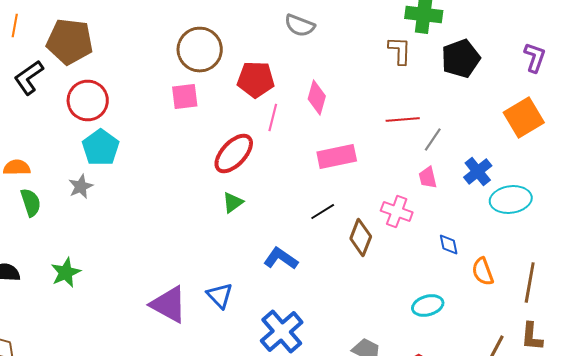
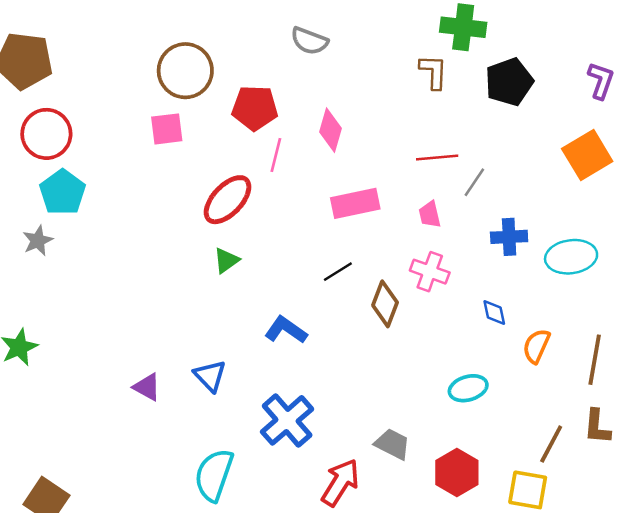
blue cross: (478, 172) -> (509, 237), moved, turned 36
pink trapezoid: (428, 178) -> (430, 215), moved
orange semicircle: (483, 272) -> (536, 346), turned 44
purple triangle: (169, 304) -> (147, 387), size x0.6

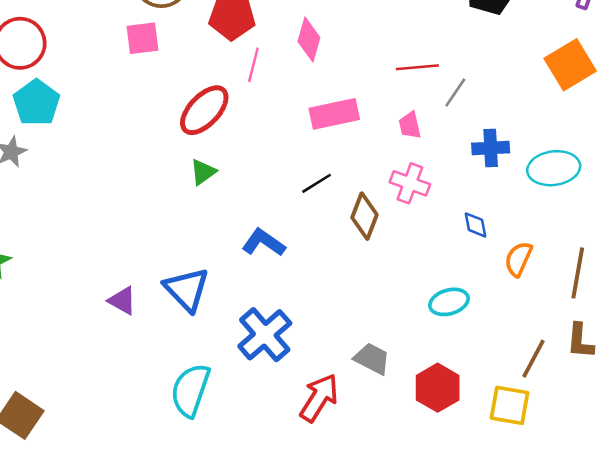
blue triangle: (210, 376) -> (187, 289), size x1.4

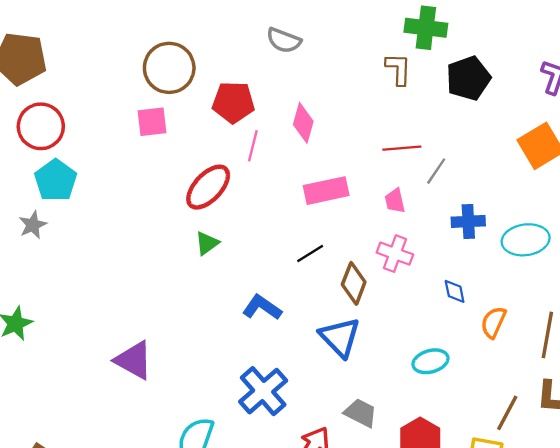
blue triangle: (187, 289) -> (340, 337), moved
purple triangle: (122, 301) -> (134, 360), size x1.5

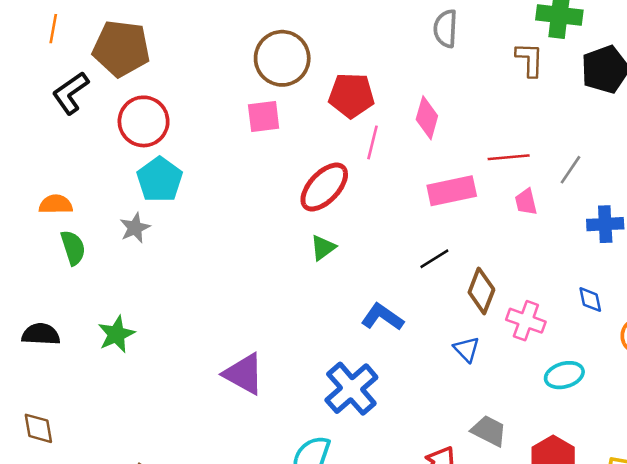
gray semicircle: (284, 40) -> (446, 29), moved, turned 72
red line: (402, 148) -> (509, 157), moved
pink cross: (395, 254) -> (526, 321), moved
blue triangle: (340, 337) -> (467, 349), size x0.6
blue cross: (263, 391) -> (351, 389), moved

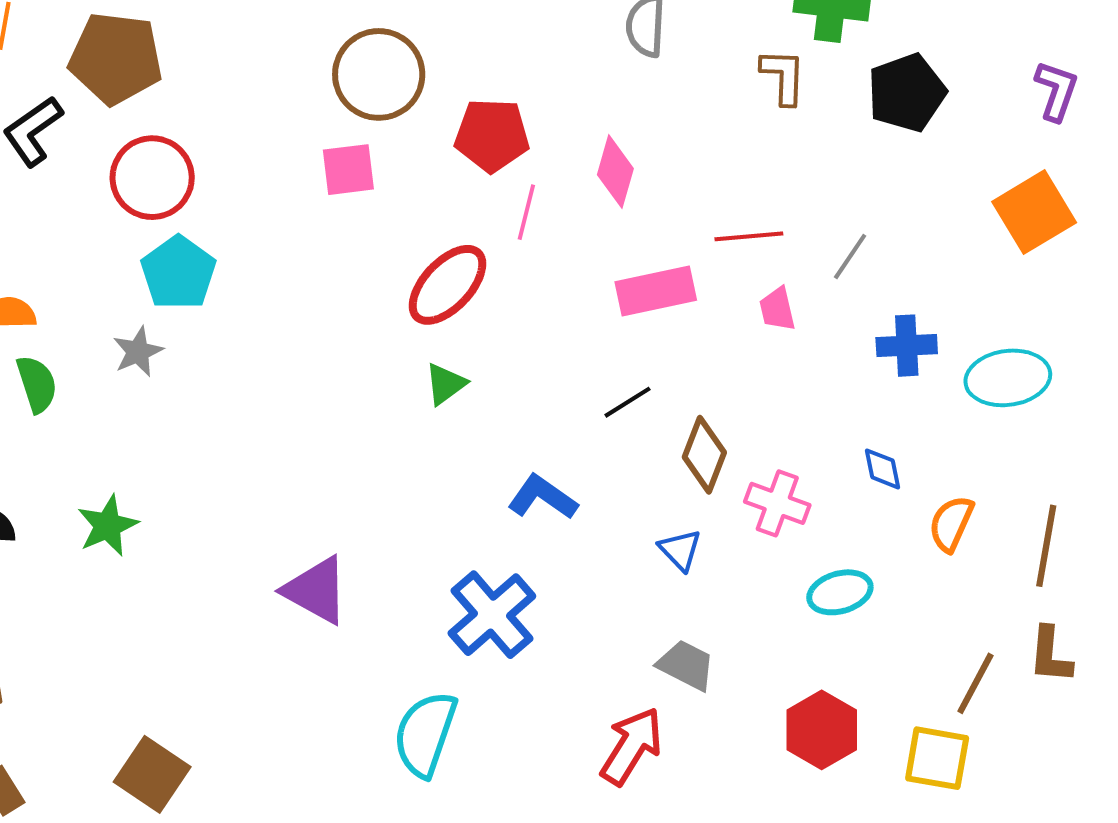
gray trapezoid: (489, 431) -> (686, 665), moved

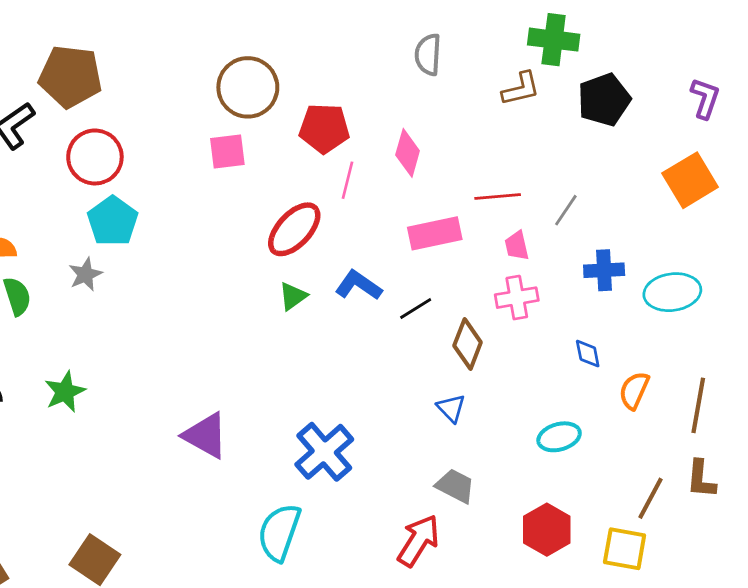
brown L-shape: (783, 76) -> (521, 89), turned 75
blue L-shape: (543, 497) -> (358, 285), moved
pink cross: (777, 503) -> (517, 298), moved, turned -30

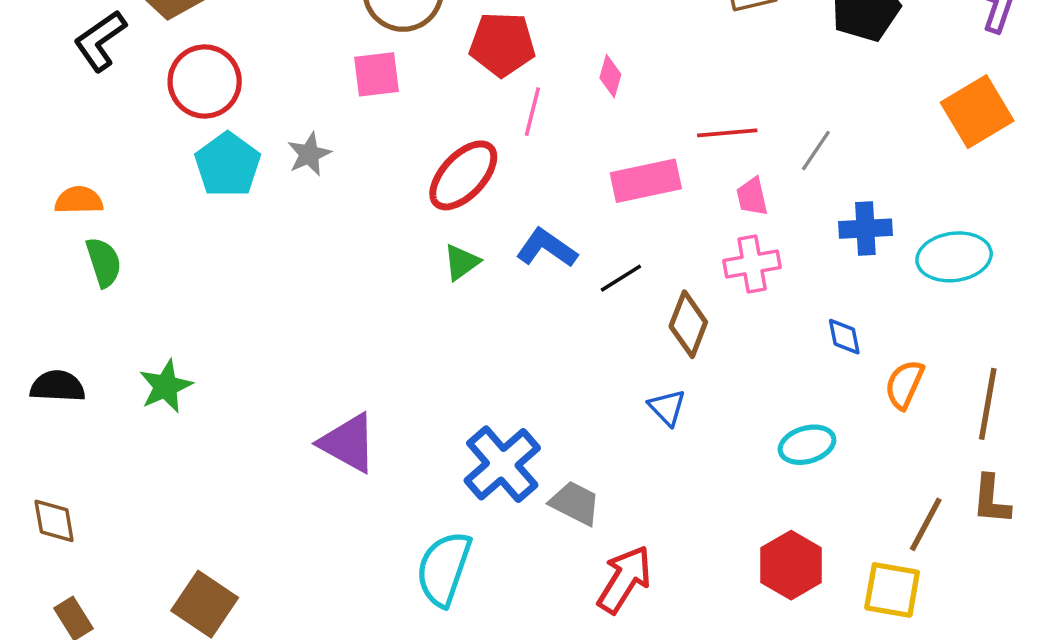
pink diamond: (408, 153) -> (610, 76), size x0.7
gray star: (85, 274) -> (309, 154), moved
gray trapezoid: (455, 486) -> (575, 503), moved

